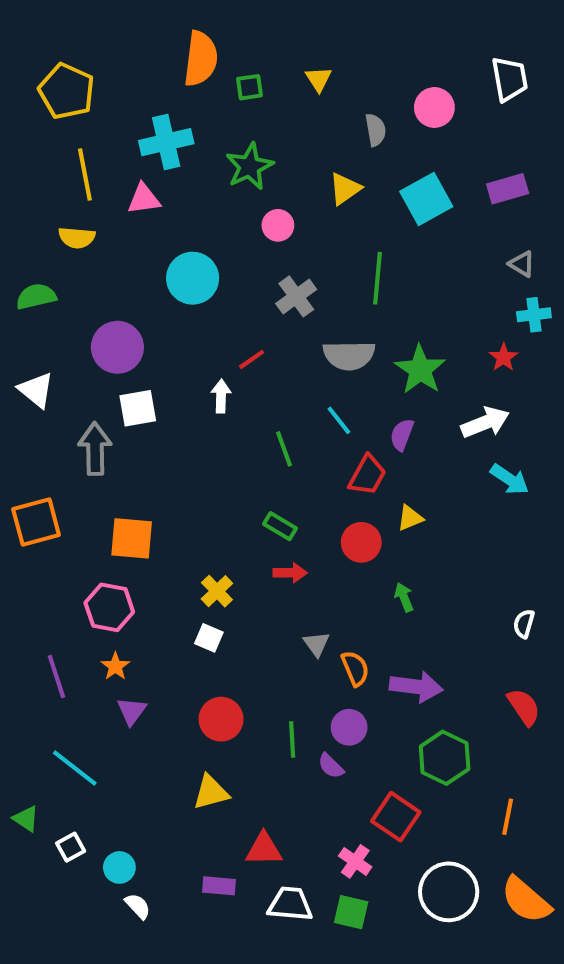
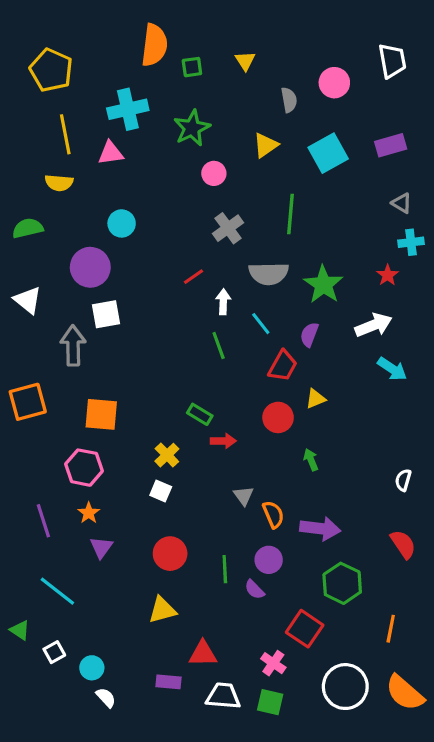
cyan circle: (193, 278) -> (122, 223), moved, size x0.7
white arrow: (221, 396) -> (223, 302), moved
green rectangle: (280, 526) -> (200, 414), moved

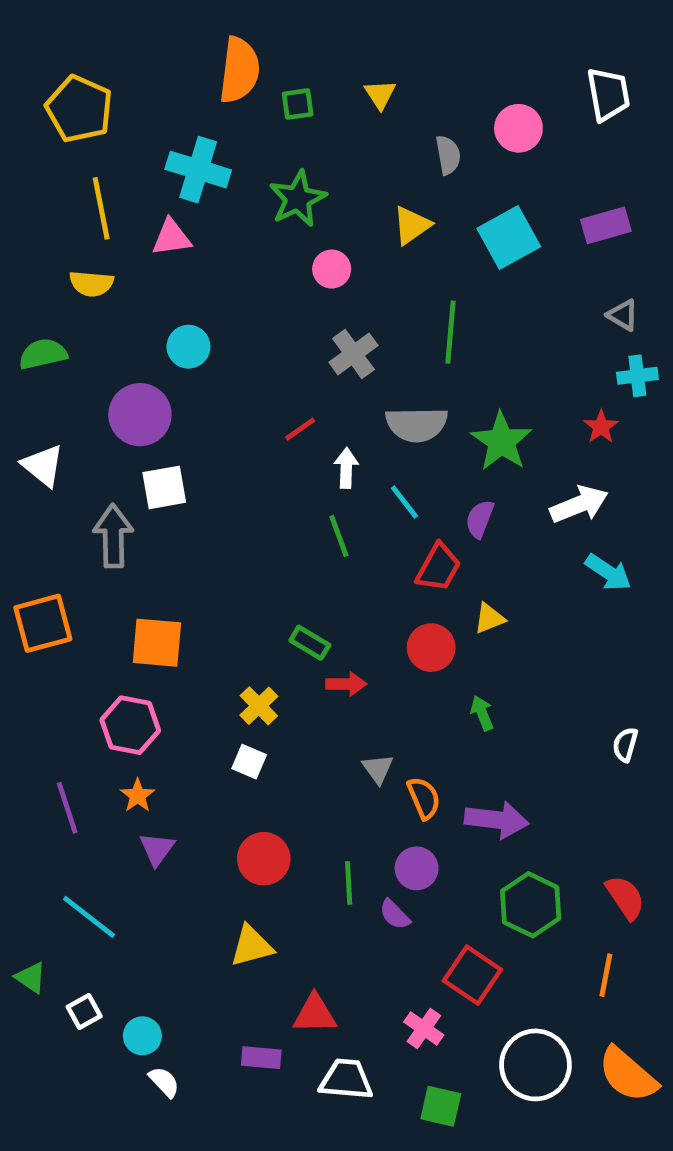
cyan cross: (128, 109) -> (198, 170), turned 30
red semicircle: (403, 544) -> (625, 897), moved
green square: (270, 702) -> (441, 1106), moved

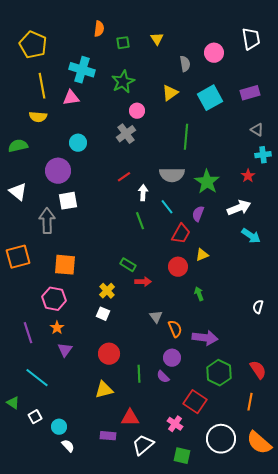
orange semicircle: (239, 70) -> (99, 29), size x0.6
gray cross: (353, 354) -> (126, 134), moved
green line: (349, 883) -> (139, 374), moved
white trapezoid: (346, 1079) -> (143, 445), turned -45

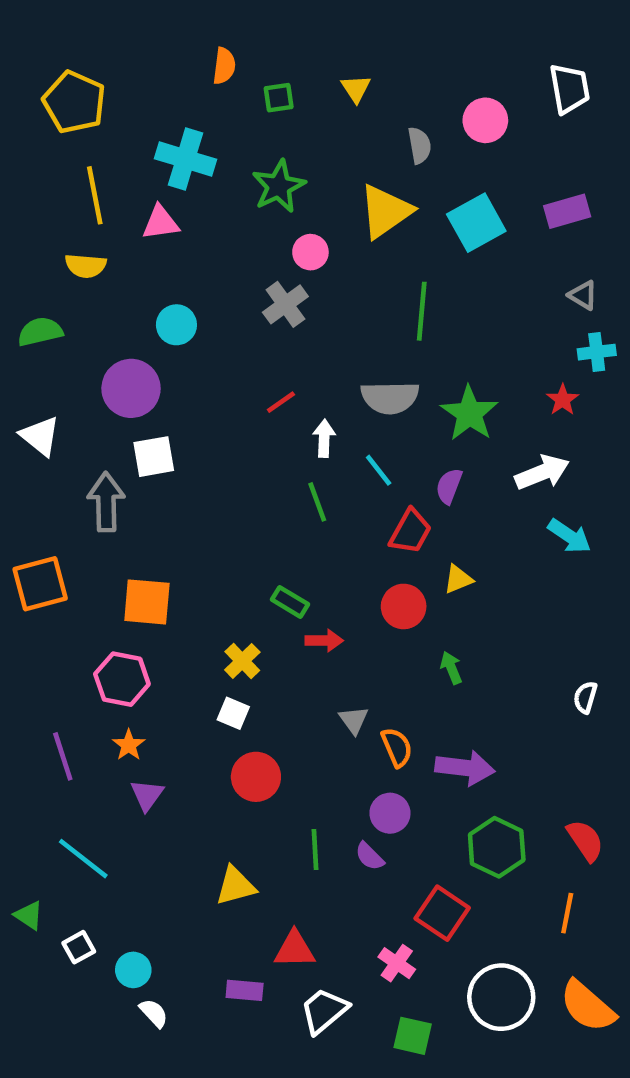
yellow triangle: (170, 93) -> (385, 211), size x1.5
red circle: (109, 354) -> (256, 777), moved

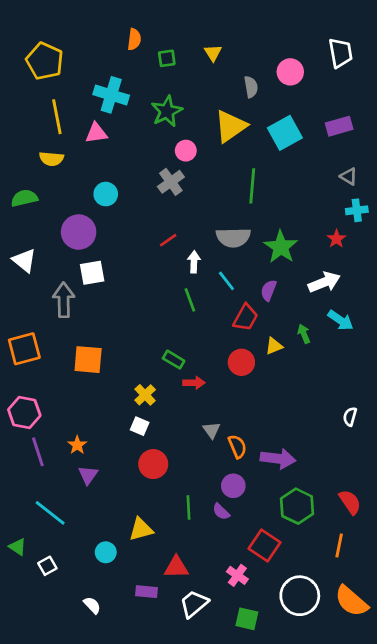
green arrow: (451, 668) -> (304, 334), moved
pink hexagon: (122, 679) -> (24, 413), moved
cyan circle: (133, 970) -> (106, 552), moved

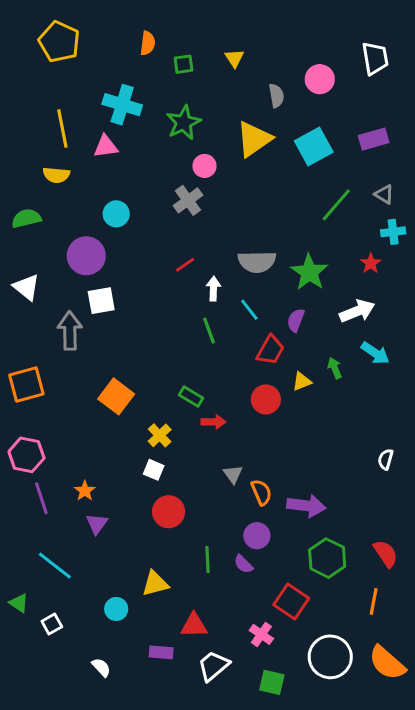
yellow pentagon: (45, 61) -> (59, 42), moved
green line: (252, 186) -> (336, 205), moved, turned 36
orange square: (88, 360) -> (116, 396), moved, turned 32

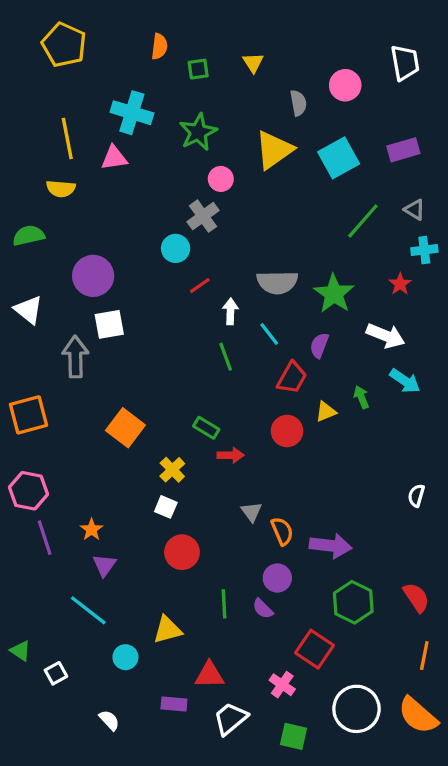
cyan circle: (116, 214) -> (176, 248), moved
white arrow: (357, 311) -> (386, 336), turned 44
cyan line: (55, 566) -> (88, 610), moved
orange line: (374, 602) -> (424, 656), moved

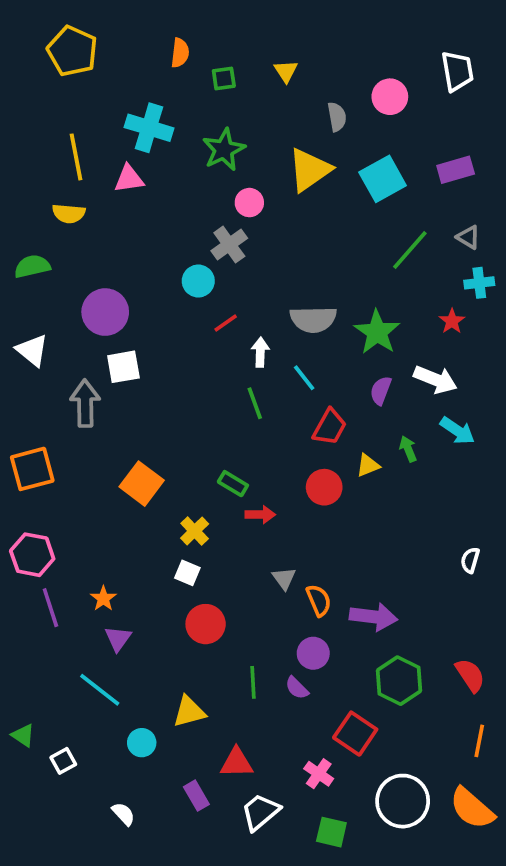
purple semicircle: (319, 345) -> (381, 390), moved
purple rectangle: (174, 704) -> (196, 796), turned 55

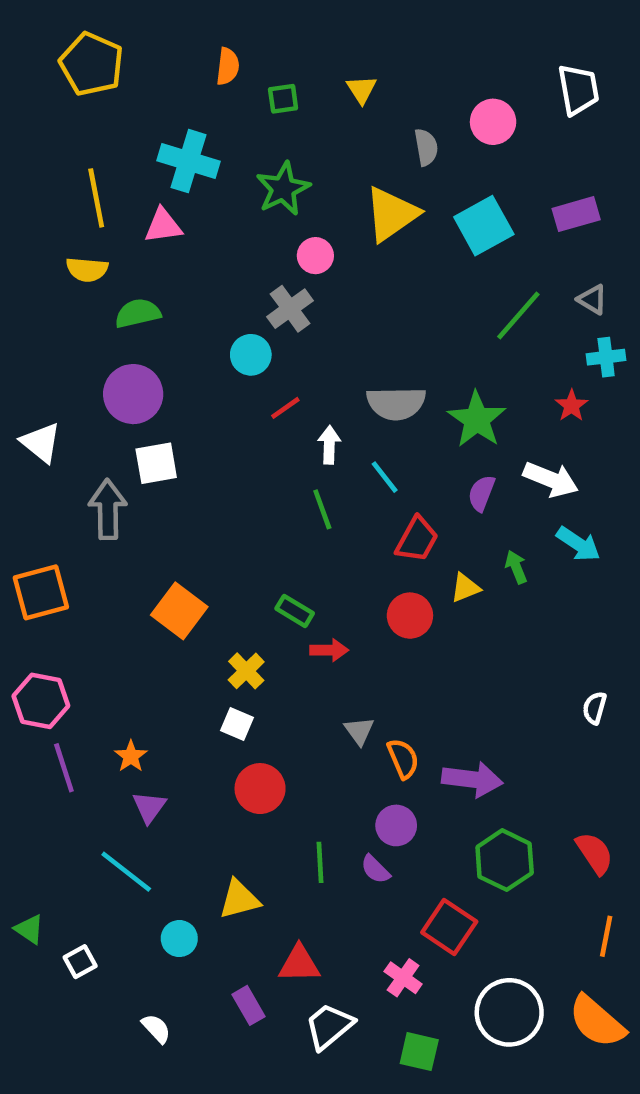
green semicircle: (32, 266) -> (138, 313), moved

